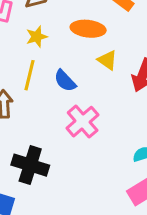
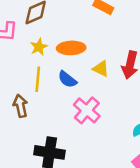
orange ellipse: (88, 29) -> (71, 48), moved
yellow triangle: (107, 60) -> (101, 69), moved

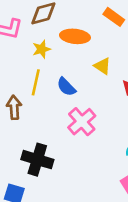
orange ellipse: (71, 48) -> (75, 36), moved
yellow triangle: (101, 69) -> (102, 66), moved

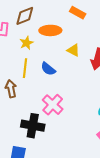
pink cross: (82, 122) -> (53, 105), moved

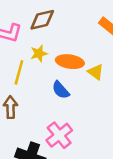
orange ellipse: (50, 30) -> (70, 62), moved
yellow line: (25, 68) -> (19, 72), moved

